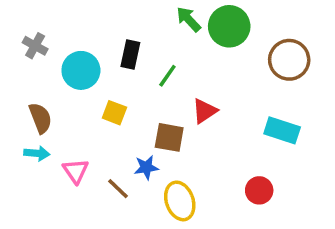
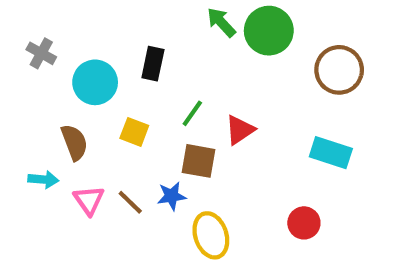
green line: (167, 76) -> (192, 113), moved
brown semicircle: (40, 118) -> (74, 142), moved
brown line: (118, 189) -> (130, 202), moved

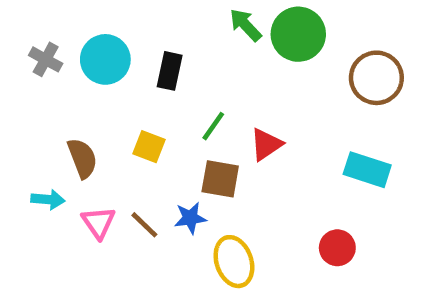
cyan circle: (95, 82) -> (105, 59), moved

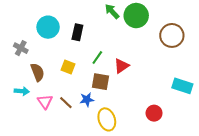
gray cross: (46, 59) -> (21, 48), moved
cyan rectangle: (367, 170) -> (182, 86), moved

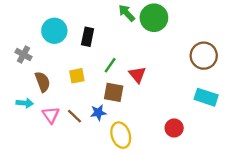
brown circle: (172, 35) -> (204, 56), moved
red triangle: (121, 66) -> (137, 75), turned -35
yellow square: (68, 67) -> (77, 76), turned -32

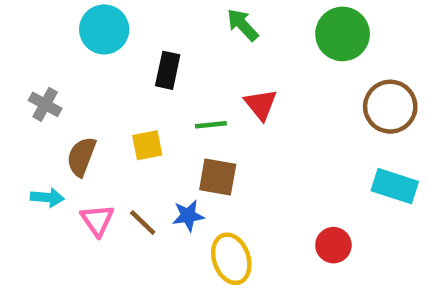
green circle: (154, 18) -> (343, 34), moved
cyan circle: (54, 31) -> (104, 29), moved
green line: (110, 65) -> (211, 125), turned 49
red triangle: (137, 75) -> (261, 104), moved
brown semicircle: (42, 82) -> (81, 157), turned -138

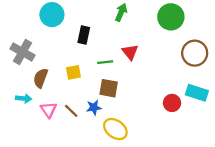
green arrow: (243, 25) -> (121, 12), turned 66
gray cross: (45, 104) -> (22, 52), size x1.5
red circle: (333, 245) -> (172, 103), moved
yellow ellipse: (231, 259) -> (115, 129), turned -35

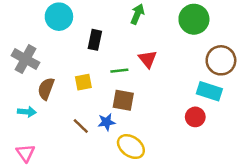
cyan rectangle: (197, 93) -> (209, 91), moved
pink triangle: (49, 110) -> (25, 153), moved

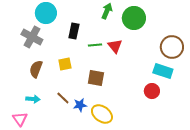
green circle: (194, 19) -> (134, 18), moved
gray cross: (25, 59) -> (32, 37), moved
green line: (119, 71) -> (95, 45), moved
cyan arrow: (27, 112) -> (33, 99), moved
blue star: (107, 122) -> (80, 105), moved

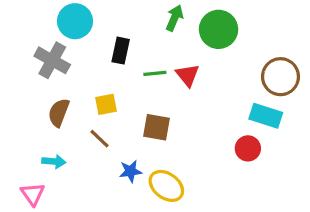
brown line: (63, 98) -> (99, 139), moved

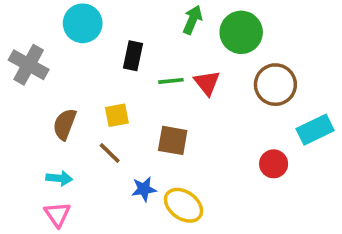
gray cross: (52, 60) -> (29, 65), moved
brown circle: (280, 77) -> (275, 85), moved
cyan rectangle: (266, 116) -> (315, 130), moved, turned -44
pink triangle: (33, 194) -> (57, 214), moved

